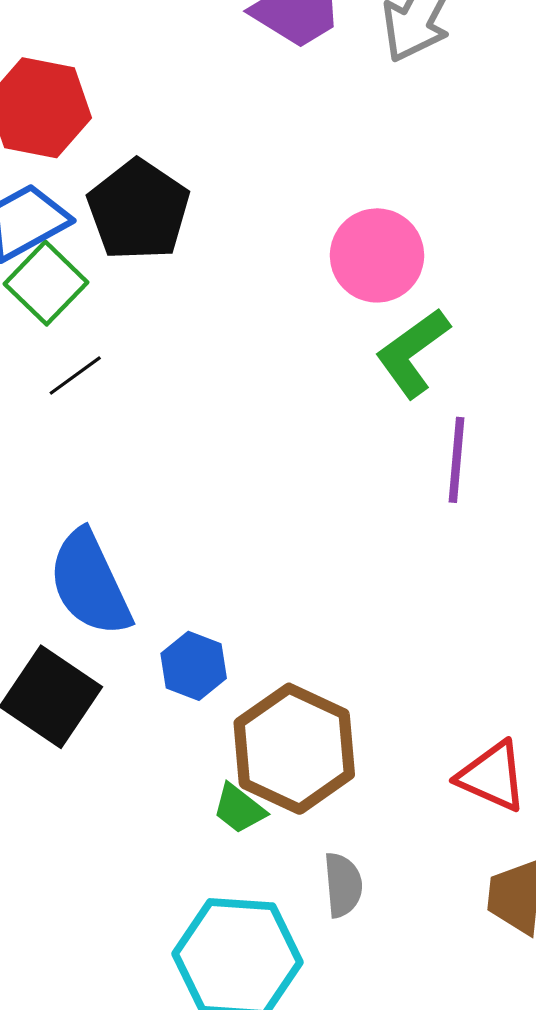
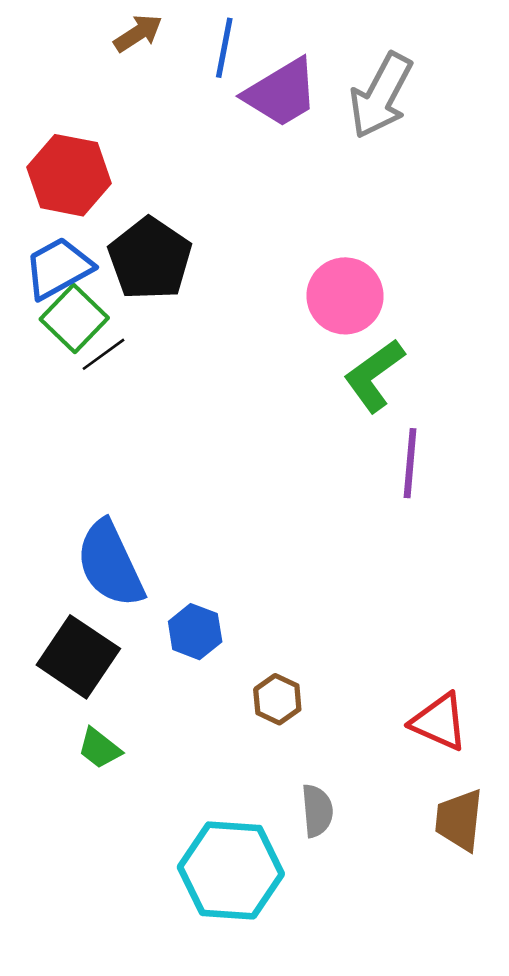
black line: (75, 376) -> (103, 354), moved
brown hexagon: (294, 749) -> (277, 699), size x0.5
green trapezoid: (239, 809) -> (100, 748), moved

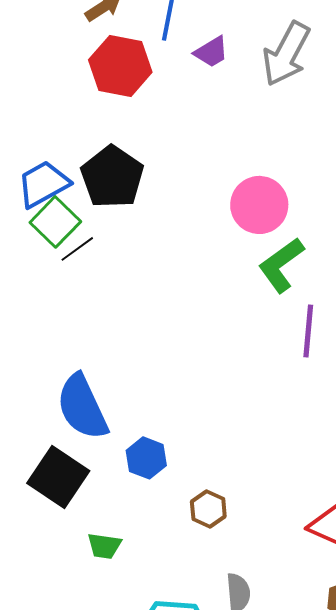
purple trapezoid: (281, 93) -> (211, 52), size x0.6
red hexagon: (69, 175) -> (120, 66), moved
green trapezoid: (100, 748) -> (104, 546), moved, turned -30

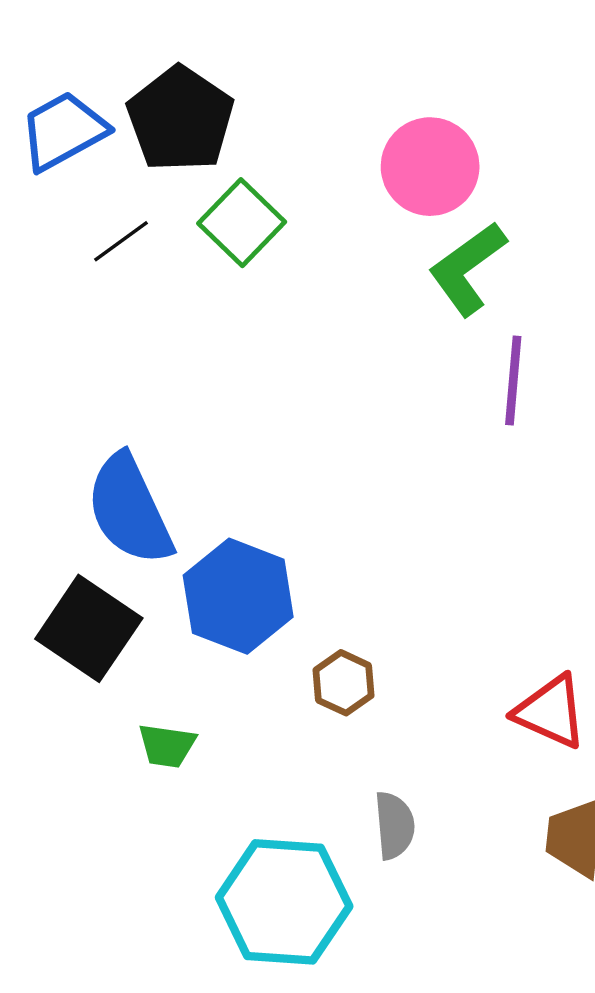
green square: (55, 222) -> (242, 223), moved
blue hexagon: (146, 458) -> (238, 596), size x1.6

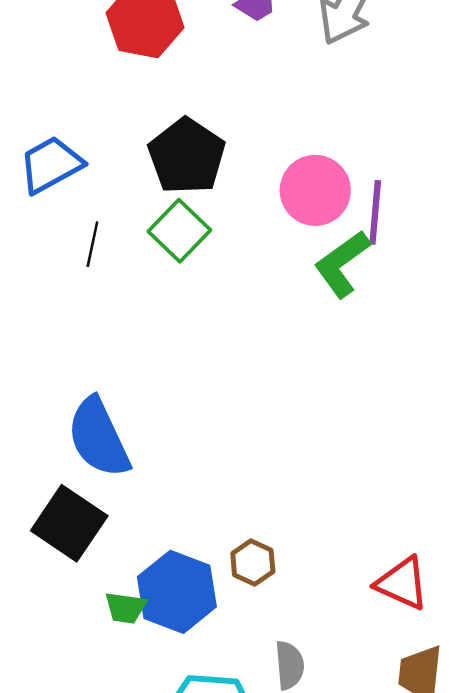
black pentagon: (180, 119) -> (187, 156), moved
black line: (121, 241) -> (92, 244), turned -42
purple line: (513, 381) -> (375, 212), moved
blue hexagon: (238, 596) -> (177, 592), moved

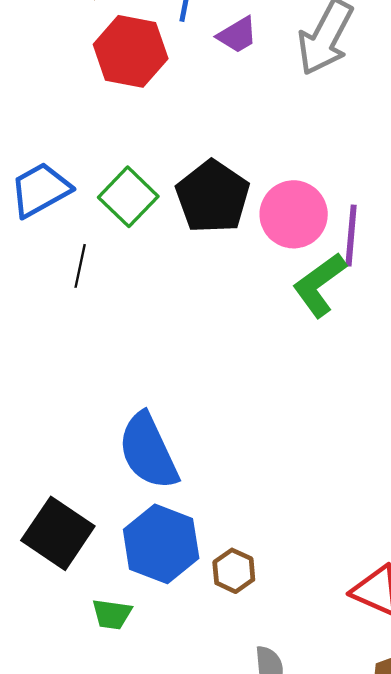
black pentagon: (187, 156) -> (213, 197), moved
green square: (179, 231) -> (128, 197), moved
blue semicircle: (99, 438) -> (148, 451), moved
blue hexagon: (177, 592) -> (161, 544), moved

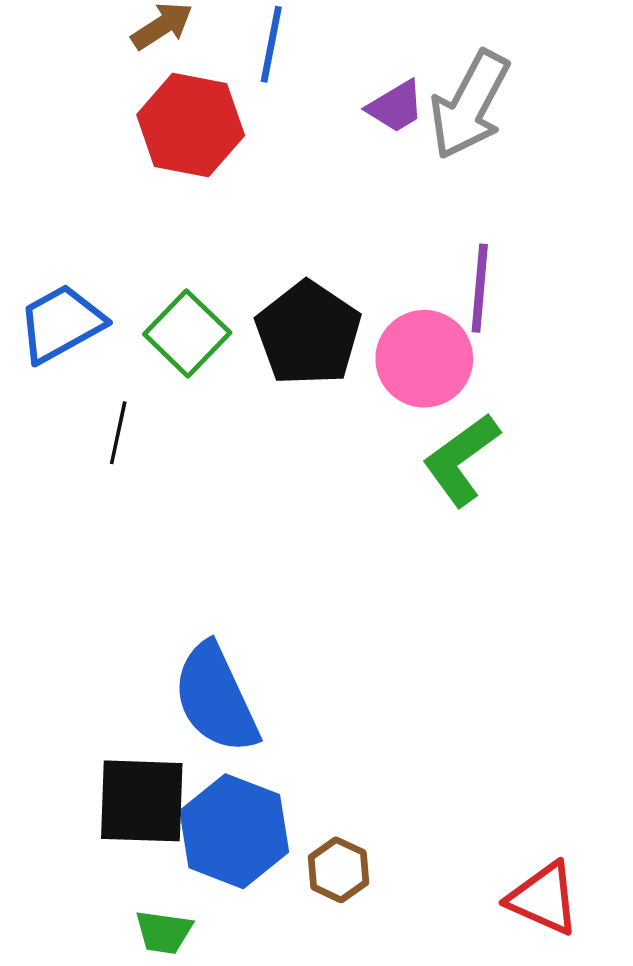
purple trapezoid: (237, 35) -> (396, 107), moved
purple line: (351, 235) -> (480, 288), moved
black square: (58, 533) -> (142, 801), moved, turned -32

